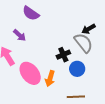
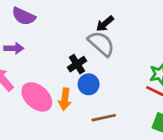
purple arrow: (20, 35) -> (14, 48), turned -32
blue circle: (77, 69) -> (89, 84), moved

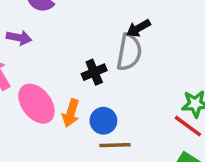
gray semicircle: (101, 44) -> (129, 52), turned 48
blue circle: (89, 84) -> (103, 121), moved

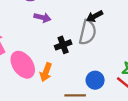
purple arrow: (19, 38) -> (42, 18), moved
blue circle: (103, 121) -> (95, 80), moved

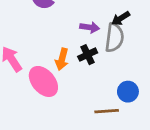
purple arrow: (42, 18) -> (90, 27), moved
orange arrow: (46, 72) -> (62, 59), moved

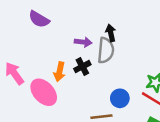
black arrow: (121, 18) -> (111, 33), turned 112

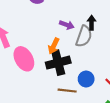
black cross: (82, 67) -> (58, 63), moved, size x1.6
orange arrow: (59, 72) -> (54, 46), moved

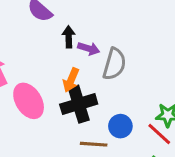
black arrow: (91, 23) -> (69, 37), moved

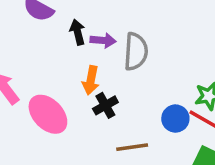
black cross: (79, 104) -> (105, 105), size x0.6
blue circle: (120, 126) -> (175, 119), moved

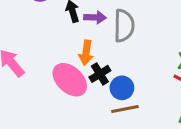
pink ellipse: (48, 114) -> (70, 80), moved
blue circle: (175, 119) -> (122, 88), moved

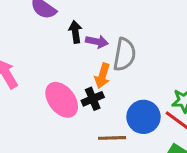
orange arrow: (86, 53) -> (102, 76), moved
blue circle: (122, 88) -> (143, 117), moved, size x1.4

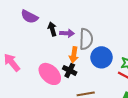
black cross: (93, 99) -> (70, 70), turned -32
blue circle: (143, 117) -> (101, 57), moved

